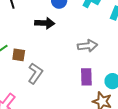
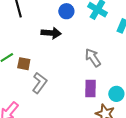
gray arrow: (87, 46) -> (93, 58), turned -120

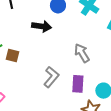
gray L-shape: (40, 83) -> (51, 77), moved

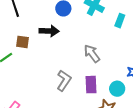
brown square: (13, 55) -> (22, 42), moved

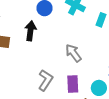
black arrow: (49, 31) -> (30, 31), turned -84

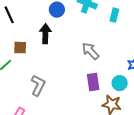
gray L-shape: (46, 80) -> (38, 85), moved

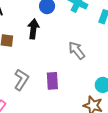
purple rectangle: (93, 82) -> (52, 81), moved

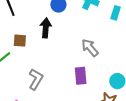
purple rectangle: (52, 81) -> (81, 76), moved

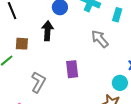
gray arrow: (90, 48) -> (100, 39), moved
purple rectangle: (81, 76) -> (72, 69), moved

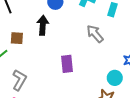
gray L-shape: (38, 82) -> (19, 80), moved

